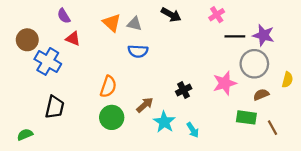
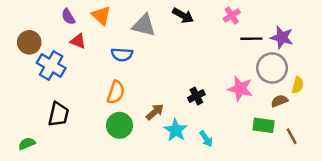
orange triangle: (112, 23) -> (101, 15), moved
gray triangle: (135, 24) -> (144, 25), size x1.5
blue semicircle: (138, 51) -> (122, 55), moved
yellow semicircle: (287, 80) -> (298, 85), moved
pink star: (225, 83) -> (240, 89), turned 30

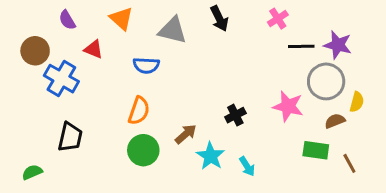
black arrow: (183, 15) -> (219, 19), turned 35
purple semicircle: (68, 17) -> (67, 20), moved

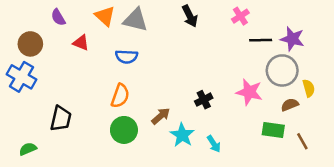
gray triangle: (173, 30) -> (135, 20), moved
blue cross: (61, 79) -> (22, 77), moved
yellow semicircle: (357, 102) -> (309, 88), turned -30

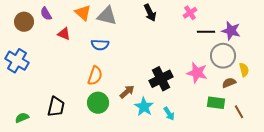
brown circle: (30, 44) -> (24, 22), moved
black cross: (204, 100) -> (161, 79), size x1.6
black trapezoid: (61, 119) -> (56, 107), moved

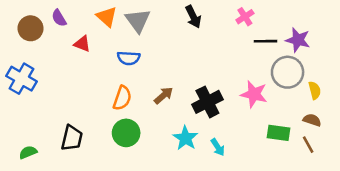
gray triangle: (107, 16) -> (138, 21), turned 40
brown semicircle: (229, 83) -> (312, 120), moved, turned 40
brown arrow: (127, 92) -> (164, 95), moved

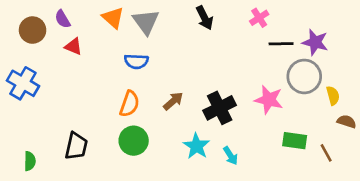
red triangle: (82, 44) -> (73, 46), moved
brown semicircle: (312, 120) -> (347, 122), moved
green semicircle: (28, 152) -> (30, 161), turned 114

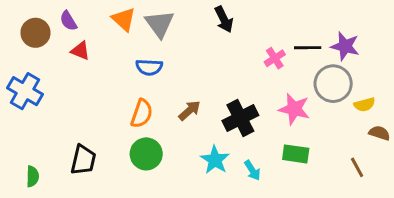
pink cross: (259, 18) -> (275, 58), moved
yellow semicircle: (333, 96) -> (364, 105), turned 90
green rectangle: (295, 141) -> (296, 154), moved

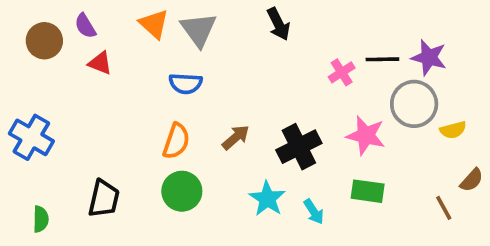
blue cross: (25, 91) -> (31, 137), moved
brown semicircle: (379, 133) -> (472, 180), moved, turned 114

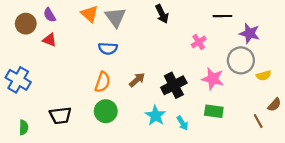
black line: (382, 59) -> (222, 16), moved
red triangle: (100, 63) -> (50, 40), moved
black trapezoid: (104, 199) -> (60, 116), turned 70

